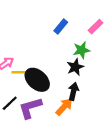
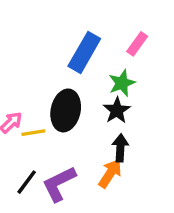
blue rectangle: (61, 26) -> (84, 52), size x1.6
black ellipse: (37, 80) -> (66, 110), moved, turned 70

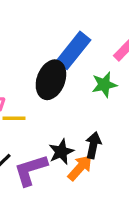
black ellipse: (66, 110) -> (51, 80), moved
black star: (117, 110) -> (61, 152), moved

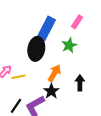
black arrow: (93, 145) -> (80, 83), moved
orange arrow: (80, 168) -> (54, 73), moved

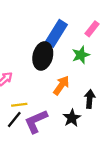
yellow line: (19, 77) -> (19, 105), moved
black star: (51, 91) -> (72, 118), moved

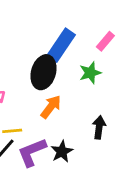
orange arrow: (61, 85) -> (51, 107), moved
black star: (72, 118) -> (62, 152), moved

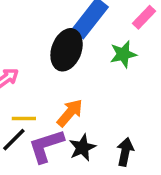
orange arrow: (51, 107) -> (70, 113), moved
black arrow: (99, 127) -> (125, 152), moved

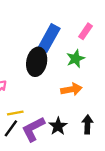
orange arrow: (70, 113) -> (71, 89), moved, turned 48

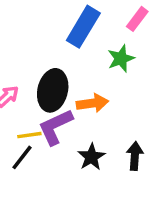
black ellipse: (37, 62) -> (53, 90), moved
orange arrow: (71, 89) -> (92, 103), moved
purple L-shape: (33, 129) -> (56, 127), moved

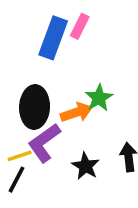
pink rectangle: (137, 19) -> (80, 26), moved
green star: (121, 59) -> (99, 98), moved

